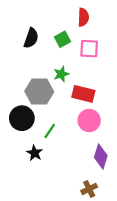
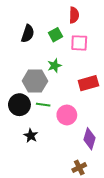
red rectangle: (83, 94) -> (88, 83), moved, turned -30
pink circle: (89, 121) -> (67, 115), moved
green line: (50, 131) -> (43, 105), moved, turned 64

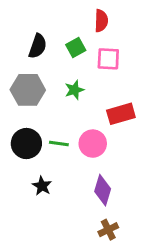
gray hexagon: (35, 81) -> (28, 90), moved
pink circle: (67, 115) -> (93, 144), moved
purple diamond: (89, 139) -> (103, 190), moved

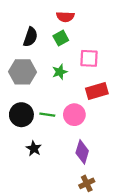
red semicircle: (101, 21) -> (65, 17), moved, turned 90
pink square: (108, 59) -> (89, 58), moved

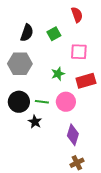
red semicircle: (65, 17) -> (77, 15), moved, turned -112
green star: (60, 72) -> (58, 74), moved
black star: (34, 148) -> (35, 122), moved

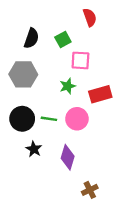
pink square: (79, 52) -> (80, 60), moved
black star: (35, 122) -> (34, 149), moved
purple diamond: (73, 135) -> (68, 157), moved

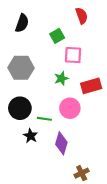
black semicircle: (31, 38) -> (22, 23), moved
green line: (49, 119) -> (44, 119), moved

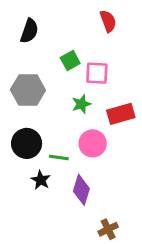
green square: (57, 36) -> (70, 60), moved

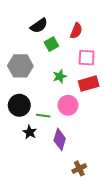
red semicircle: (108, 21) -> (76, 31), moved, turned 42
black semicircle: (29, 31) -> (39, 26), moved, turned 36
pink square: (97, 73) -> (87, 58), moved

